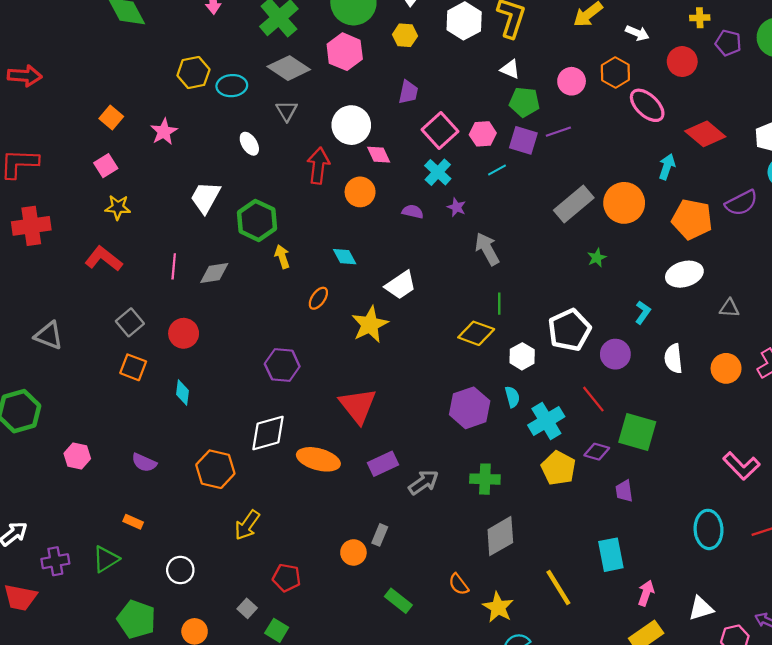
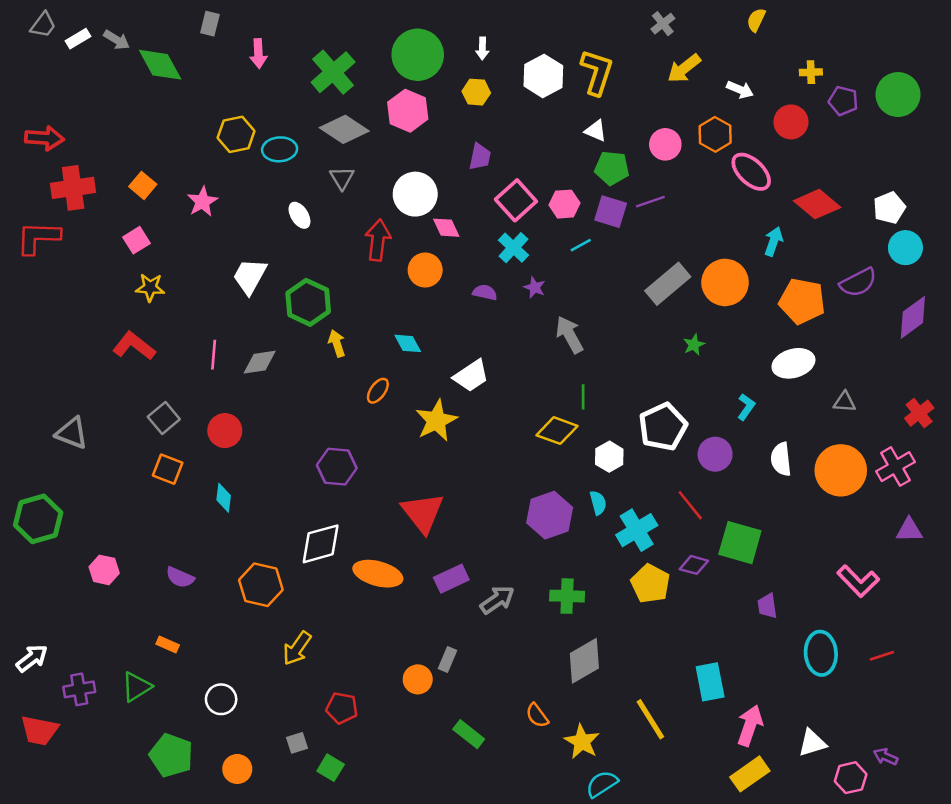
red cross: (31, 226) -> (73, 188), moved
orange circle: (726, 368) -> (841, 470), size x1.5
purple trapezoid: (624, 491) -> (767, 606), moved
pink arrow: (646, 593) -> (750, 725), size x1.4
gray square: (247, 608) -> (297, 743), turned 30

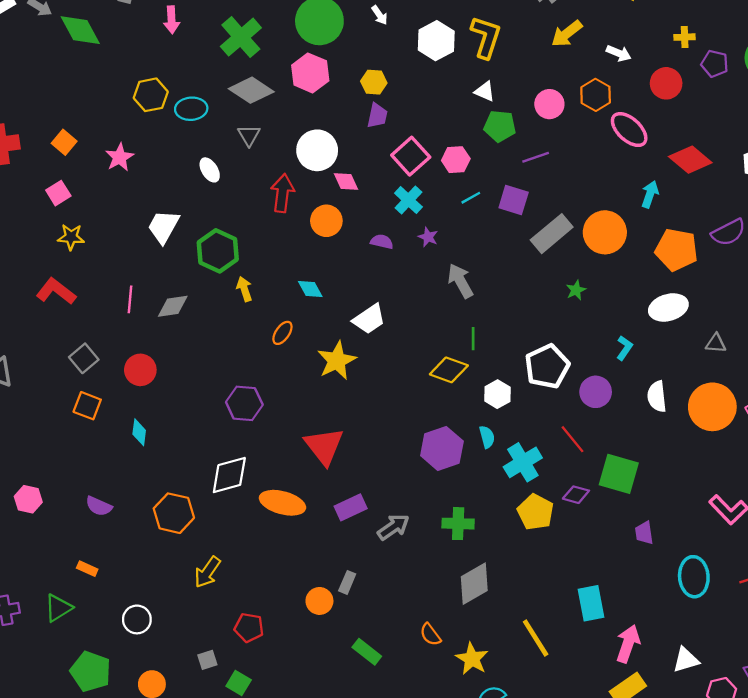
white arrow: (482, 49) -> (380, 15), turned -36
yellow hexagon: (476, 92) -> (374, 82), moved
purple square: (611, 212) -> (514, 200), moved

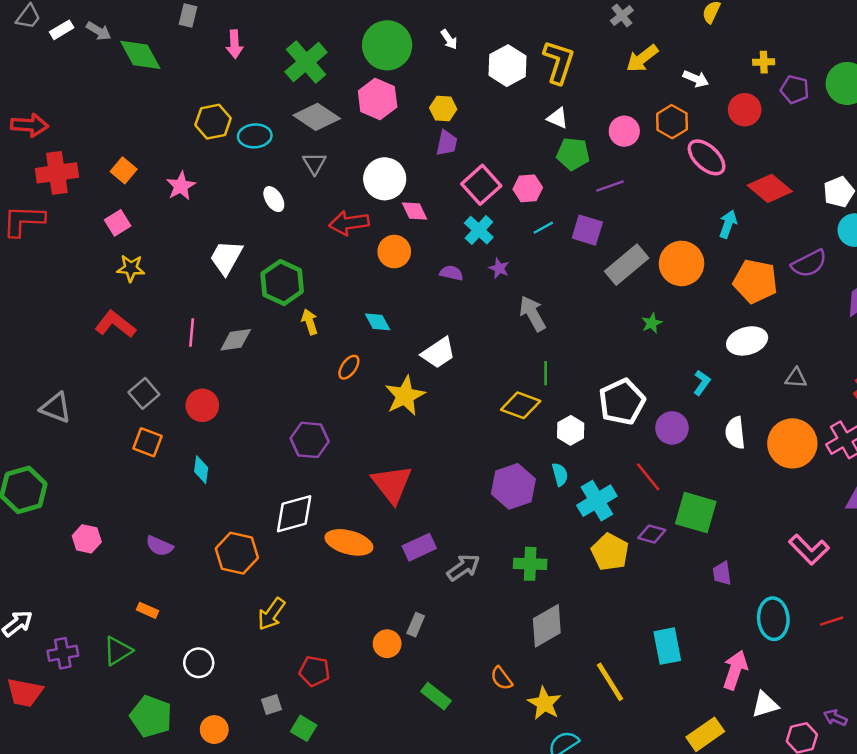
red arrow: (282, 193) -> (349, 223), turned -105
pink arrow: (628, 644) -> (735, 670), moved

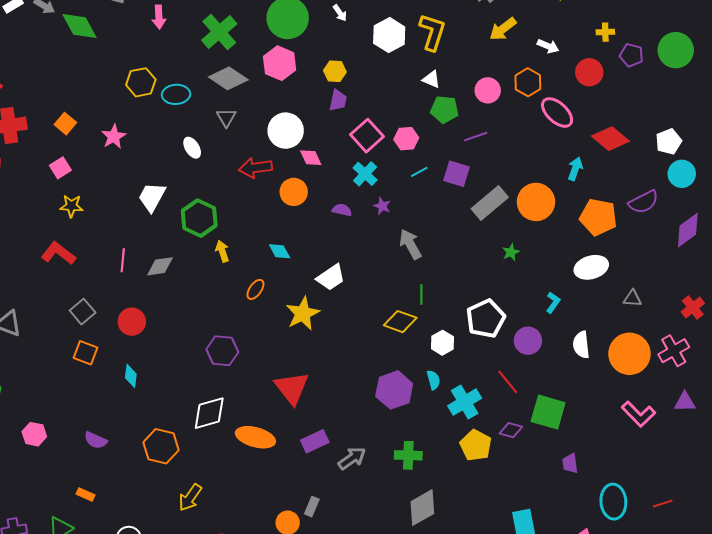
pink L-shape: (809, 550) -> (639, 414), moved

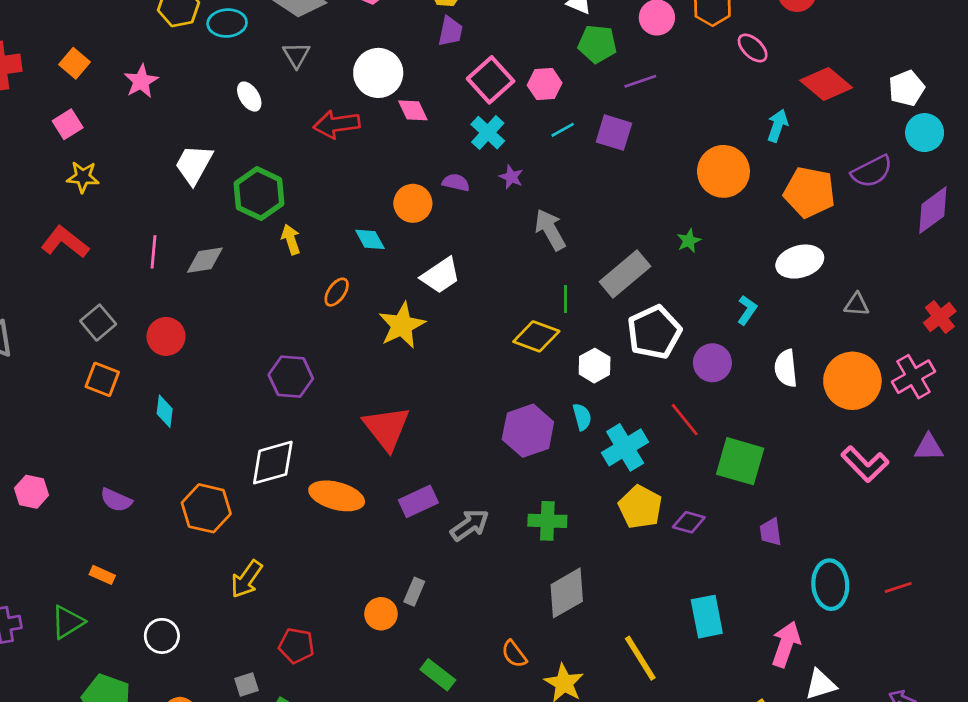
pink ellipse: (557, 112) -> (753, 48), size x0.7
orange circle: (294, 192) -> (413, 203), moved
gray rectangle: (490, 203) -> (625, 274), moved
purple diamond: (511, 430) -> (689, 522), moved

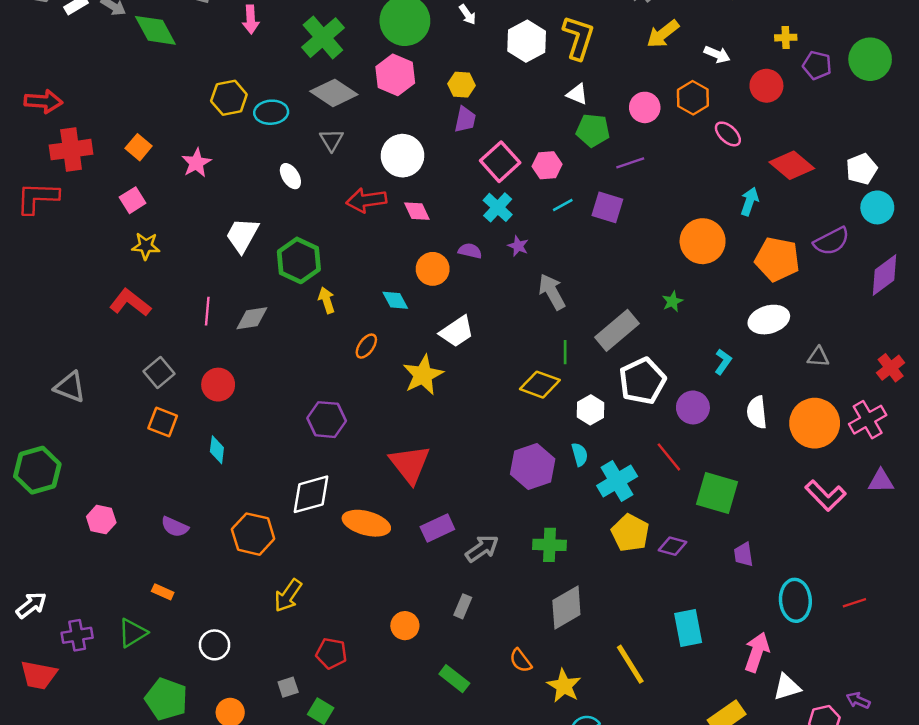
pink diamond: (413, 110) -> (417, 211), moved
gray rectangle: (414, 592) -> (463, 606), moved

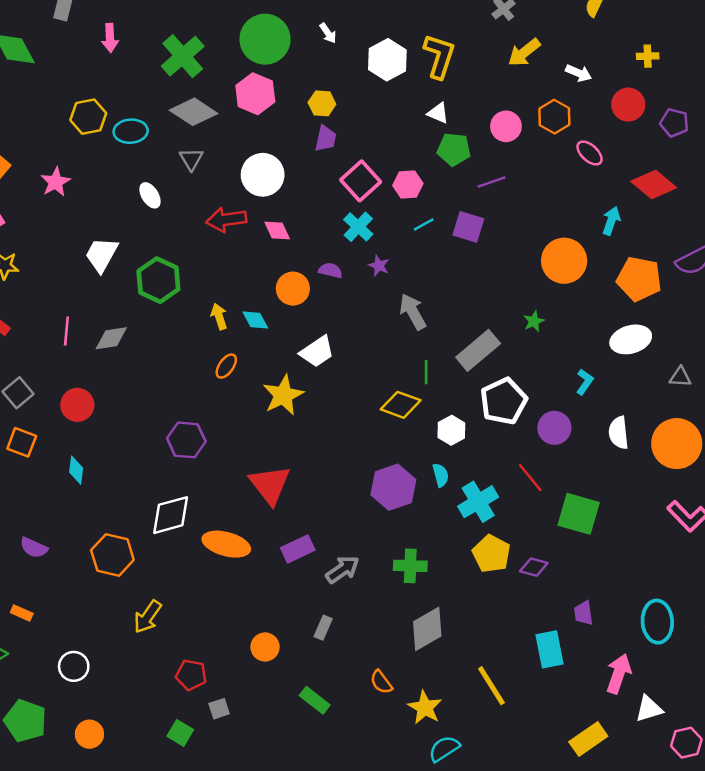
purple pentagon: (817, 65) -> (674, 123), moved
yellow arrow: (327, 300) -> (219, 316), moved
purple trapezoid: (744, 555) -> (583, 613), moved
gray square: (288, 687) -> (219, 709), moved

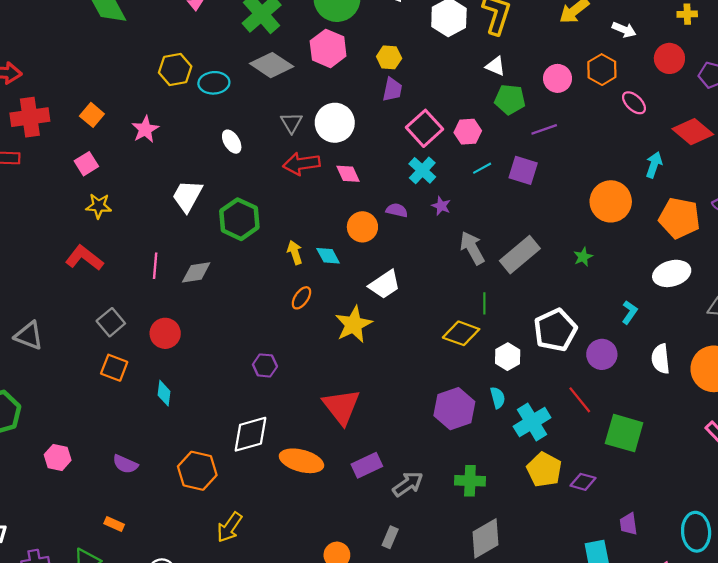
gray triangle: (191, 159) -> (291, 123), moved
gray rectangle: (478, 350) -> (520, 255), moved
purple hexagon: (186, 440) -> (265, 365), size x0.7

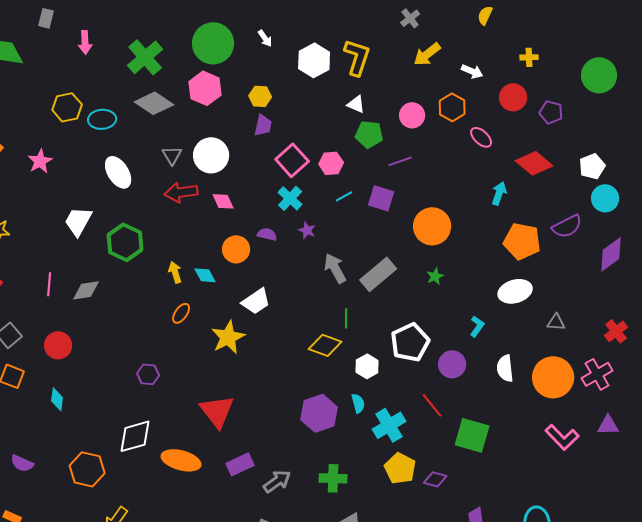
white ellipse: (232, 142) -> (118, 172), size x1.5
orange circle: (611, 201) -> (432, 226), moved

